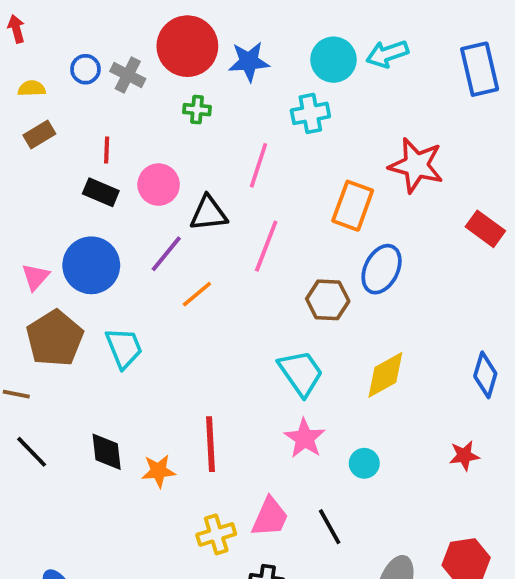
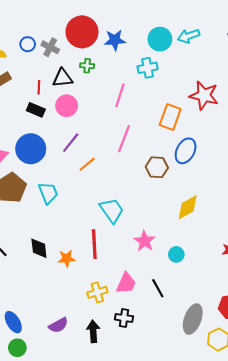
black triangle: (209, 213) -> (62, 78), moved
cyan trapezoid: (301, 373) -> (112, 210), moved

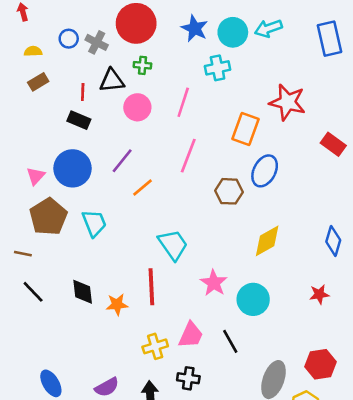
blue star: (115, 40) -> (195, 28), moved, turned 30
pink circle: (67, 106) -> (137, 107), moved
cyan circle: (176, 254) -> (253, 299), size x1.6

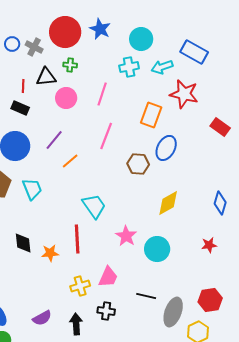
blue star: (195, 28) -> (100, 29), moved
cyan arrow: (268, 28) -> (162, 67), moved
blue rectangle: (329, 39) -> (194, 52), moved, turned -48
black line: (230, 341) -> (146, 296), moved, turned -48

